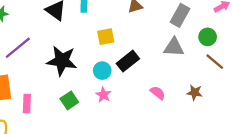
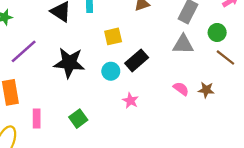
pink semicircle: (158, 93) -> (181, 89), moved
pink star: (103, 95) -> (130, 101), moved
green square: (69, 100) -> (78, 119), moved
pink rectangle: (27, 104) -> (37, 118), moved

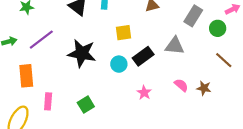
green circle: (217, 32) -> (218, 28), moved
gray triangle: (183, 44) -> (175, 46), moved
pink star: (130, 101) -> (144, 93), moved

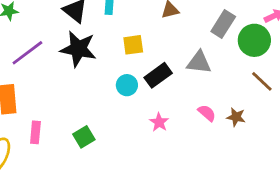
green circle: (218, 28) -> (254, 40), size x1.5
black star: (82, 53) -> (78, 49), moved

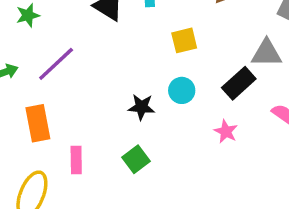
black star: (78, 49) -> (142, 107), moved, size x0.6
black rectangle: (158, 75) -> (239, 83), moved

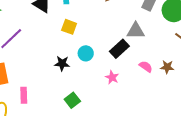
yellow square: (184, 40) -> (69, 27), moved, turned 35
green square: (136, 159) -> (72, 100), moved

